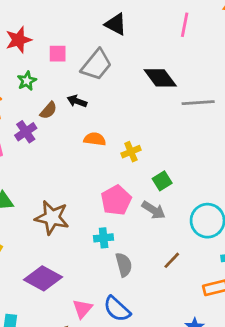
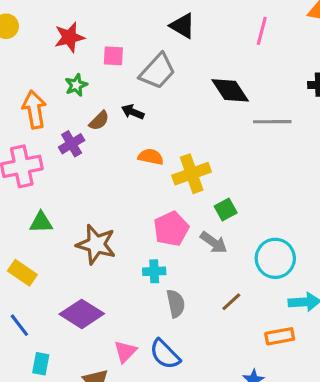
yellow cross: (131, 152) -> (192, 174), size x1.6

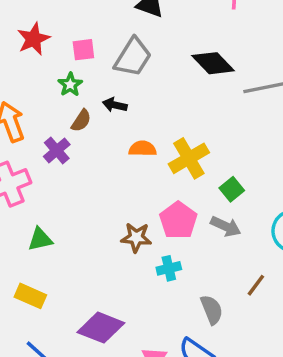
green star: (76, 85) -> (70, 85), moved
brown star: (96, 244) -> (136, 237), moved, size x0.7
gray semicircle: (176, 304) -> (212, 310), moved

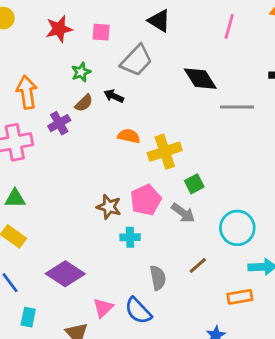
pink square: (83, 50) -> (101, 32), moved
green triangle: (40, 239) -> (15, 199), moved

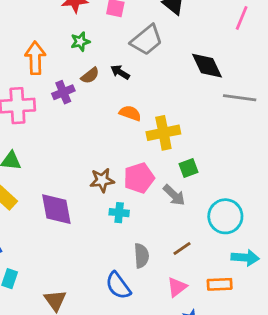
green star: (81, 72) -> (80, 42), moved
brown star: (109, 207) -> (102, 180), turned -30
purple diamond: (65, 274) -> (56, 209), moved, turned 39
pink triangle: (103, 308) -> (177, 287), moved

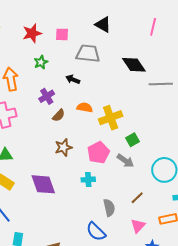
gray trapezoid: (147, 40) -> (88, 54), turned -125
brown semicircle: (90, 76) -> (59, 115), moved
purple cross: (63, 92) -> (47, 96), moved
brown star: (102, 180) -> (63, 147), moved

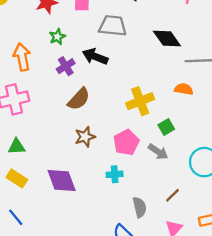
black arrow: (73, 79) -> (95, 57), size x1.5
purple cross: (47, 96) -> (66, 66), moved
orange semicircle: (85, 108) -> (184, 89), moved
brown semicircle: (59, 115) -> (79, 99), size x1.5

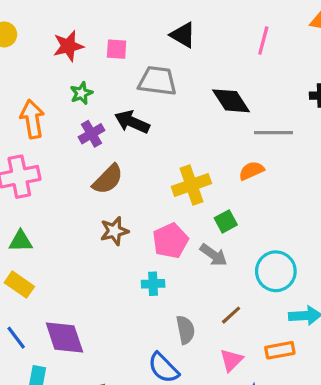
orange semicircle: (184, 89) -> (251, 171), turned -36
purple diamond: (62, 181) -> (64, 337), moved

